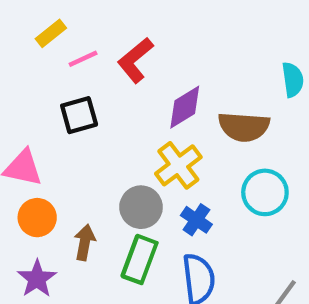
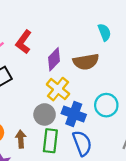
cyan circle: (265, 192) -> (106, 105), moved
blue cross: (196, 220) -> (74, 114), size x1.5

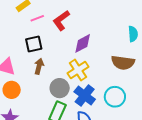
brown semicircle: (86, 62) -> (123, 63), moved
brown arrow: (21, 139) -> (39, 66), moved

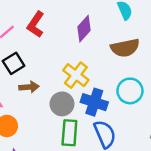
purple diamond: (83, 43) -> (84, 29), moved
brown arrow: (39, 66) -> (29, 87), turned 91

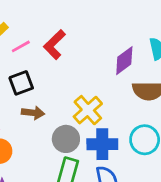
purple diamond: (84, 29) -> (124, 61), moved
blue cross: (94, 102) -> (102, 144), turned -30

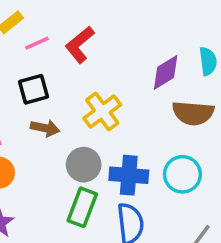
yellow cross: (88, 110) -> (102, 111), moved

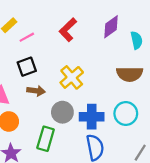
red L-shape: (80, 45) -> (68, 30), moved
purple diamond: (166, 72) -> (111, 27), moved
green rectangle: (82, 207) -> (46, 139), moved

